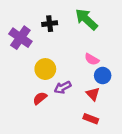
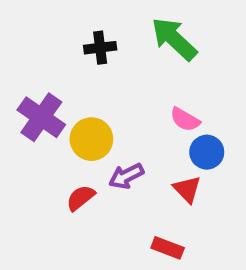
purple cross: (20, 38) -> (41, 117), moved
red rectangle: (91, 119) -> (168, 248), moved

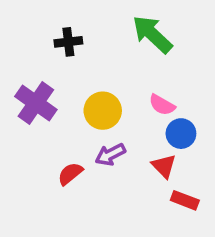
black cross: (100, 48) -> (68, 42), moved
yellow circle: (91, 139) -> (103, 111), moved
red rectangle: (168, 248) -> (185, 200), moved

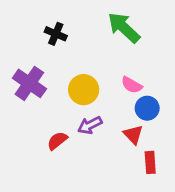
black cross: (68, 42) -> (56, 34), turned 30
red rectangle: (185, 200) -> (150, 162), turned 65

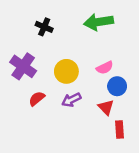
green arrow: (124, 28) -> (99, 22), turned -52
pink semicircle: (132, 85) -> (105, 68), turned -56
red semicircle: (57, 141) -> (37, 99), moved

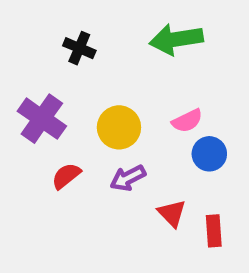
red triangle: (106, 107) -> (172, 213), moved

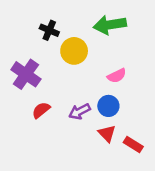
yellow circle: (119, 127) -> (74, 51), moved
blue circle: (209, 154) -> (108, 106), moved
red rectangle: (214, 231) -> (133, 144), turned -54

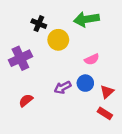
purple cross: (26, 74) -> (20, 58), turned 30
red semicircle: (41, 110) -> (26, 100), moved
red triangle: (107, 133) -> (107, 92), moved, turned 32

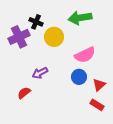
purple cross: (20, 58) -> (19, 37), moved
pink semicircle: (92, 59) -> (85, 55), size x1.5
purple arrow: (63, 87) -> (40, 73), moved

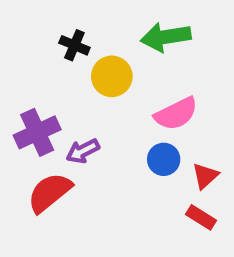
purple cross: (19, 37) -> (37, 132), moved
red semicircle: (24, 93) -> (50, 193), size x1.6

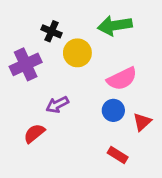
purple cross: (37, 132) -> (26, 64), moved
red semicircle: (50, 193) -> (34, 133), size x0.7
red rectangle: (201, 217) -> (118, 155), moved

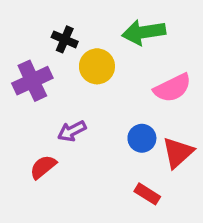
pink semicircle: (122, 79) -> (172, 88), moved
red triangle: (142, 122) -> (178, 153), size x1.4

